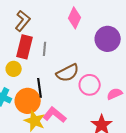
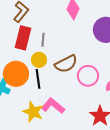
yellow circle: (14, 69) -> (39, 60), moved
orange circle: (28, 101) -> (16, 74), moved

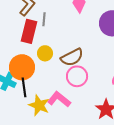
gray line: (43, 40) -> (44, 19), moved
pink circle: (88, 76) -> (77, 76), moved
black line: (38, 79) -> (24, 87), moved

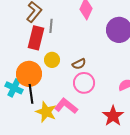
brown semicircle: (72, 57) -> (79, 64), size x0.6

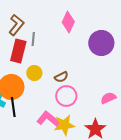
yellow star: (46, 112) -> (64, 125), moved, turned -30

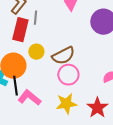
brown semicircle: (61, 77) -> (63, 56), size x1.6
pink L-shape: (48, 119) -> (29, 98), moved

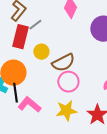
gray line: (35, 18) -> (35, 25), turned 48
yellow circle: (36, 52) -> (41, 52), moved

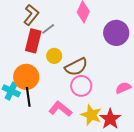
pink L-shape: (29, 105) -> (60, 109), moved
yellow star: (66, 111) -> (91, 115), moved, turned 30

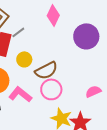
pink L-shape: (60, 109) -> (20, 94), moved

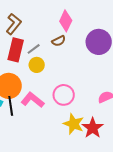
gray line: (18, 32) -> (34, 49), moved
brown semicircle: (46, 70) -> (59, 41), moved, size x0.6

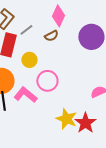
gray line: (34, 49) -> (26, 30), moved
pink circle: (64, 95) -> (47, 81), moved

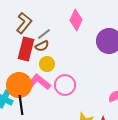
brown semicircle: (51, 36) -> (42, 46), moved
pink L-shape: (25, 95) -> (39, 82), moved

